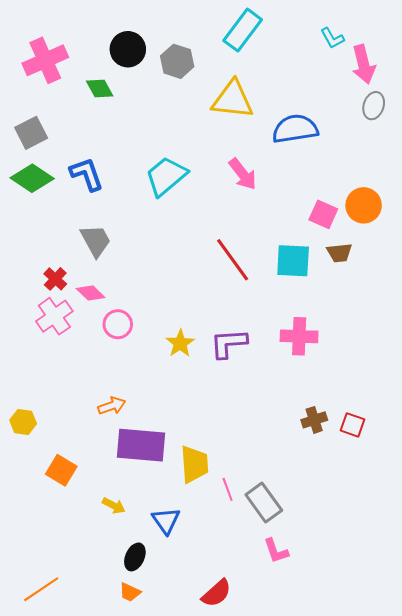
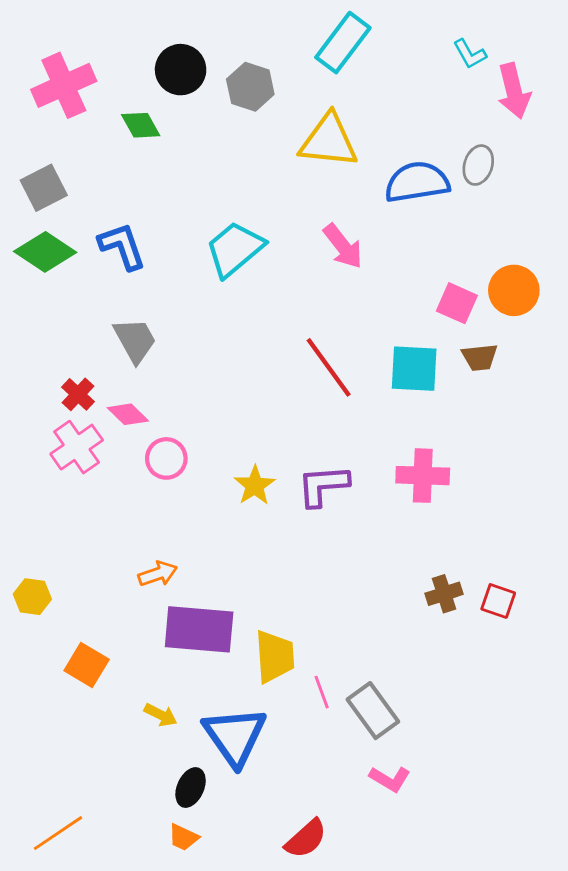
gray ellipse: (374, 106) -> (478, 165), moved
blue triangle: (166, 521) -> (235, 736), size x1.6
pink L-shape: (276, 551) -> (390, 779), turned -40

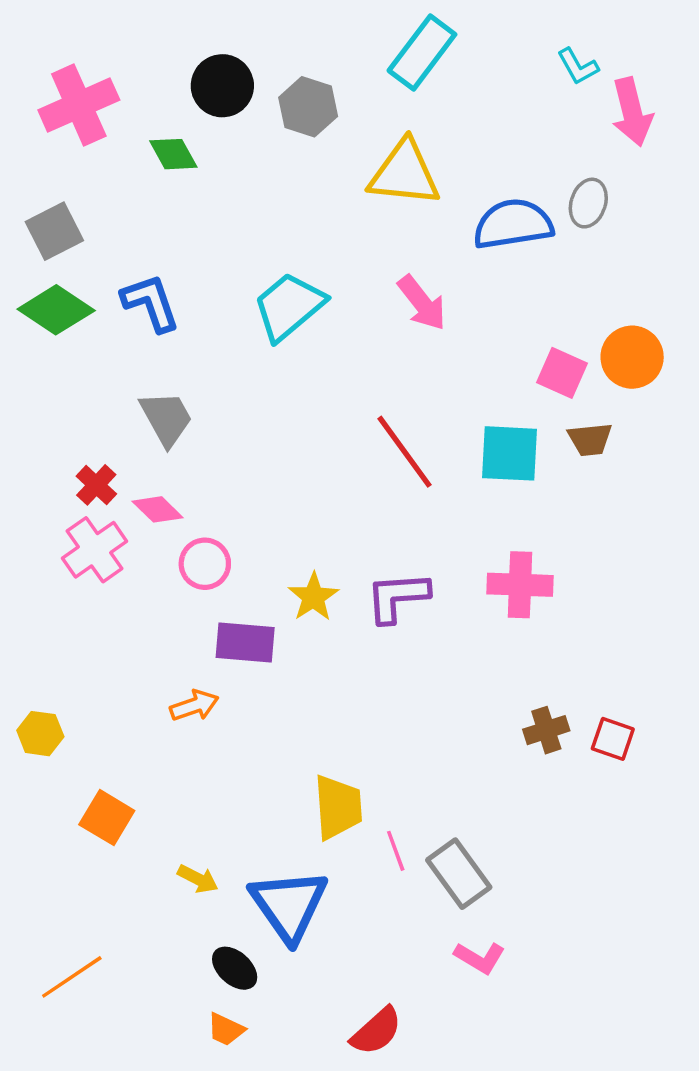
purple rectangle: (199, 629) -> (245, 643), moved, size x0.7
black ellipse: (191, 787) -> (235, 968), turned -72
orange line: (58, 833) -> (72, 977), moved

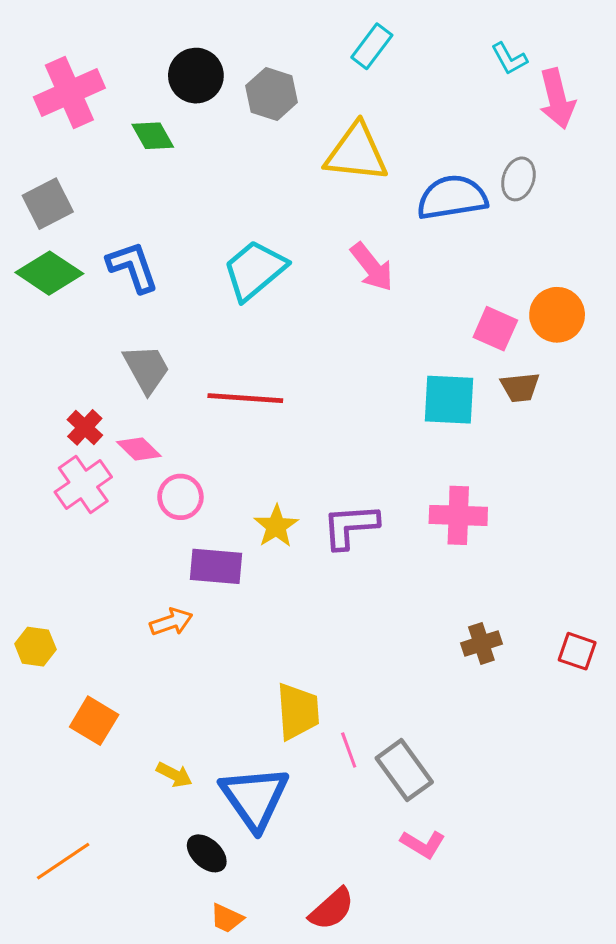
cyan rectangle: (422, 52) -> (372, 46), size x0.7
red line: (404, 452) -> (245, 398), moved, turned -50
red square: (613, 739) -> (577, 651), moved
orange trapezoid: (226, 1029) -> (227, 918), moved

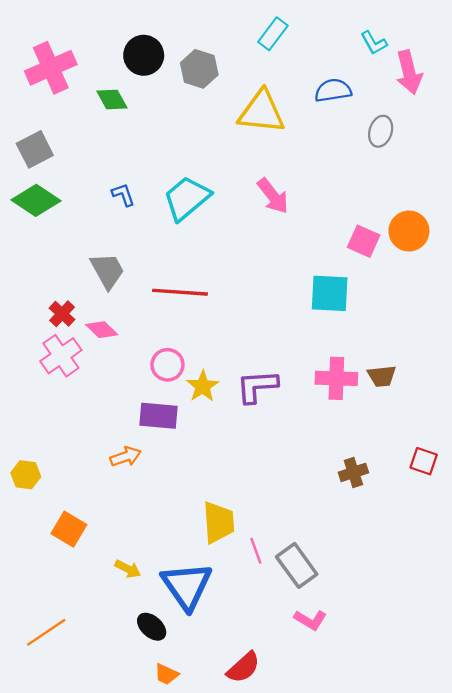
blue semicircle: (452, 197) -> (333, 90), moved, size x0.7
blue L-shape: (133, 267) -> (123, 195), moved, size x0.6
brown trapezoid: (520, 387) -> (382, 376), moved
pink circle: (180, 497) -> (167, 365), moved
red square: (577, 651) -> (424, 461), moved

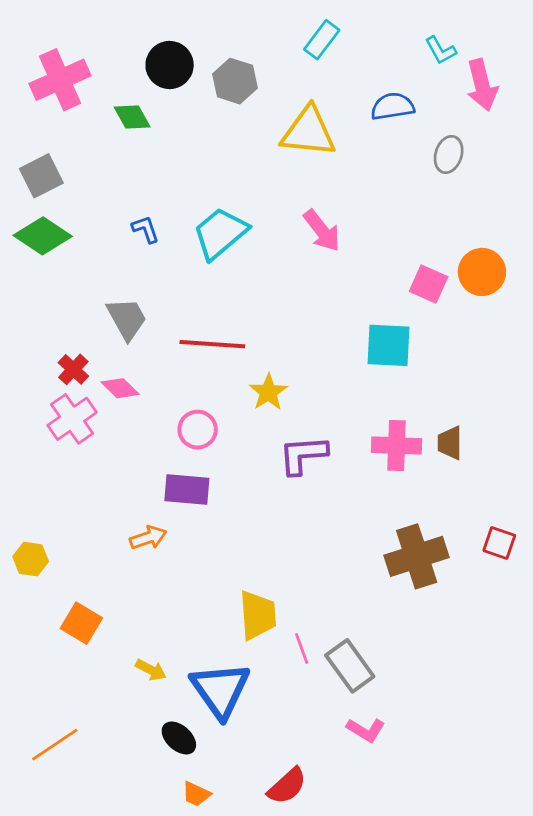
brown trapezoid: (382, 376) -> (450, 443), turned 96
yellow star: (203, 386) -> (268, 392), moved
brown cross: (353, 472) -> (417, 556), size x1.8

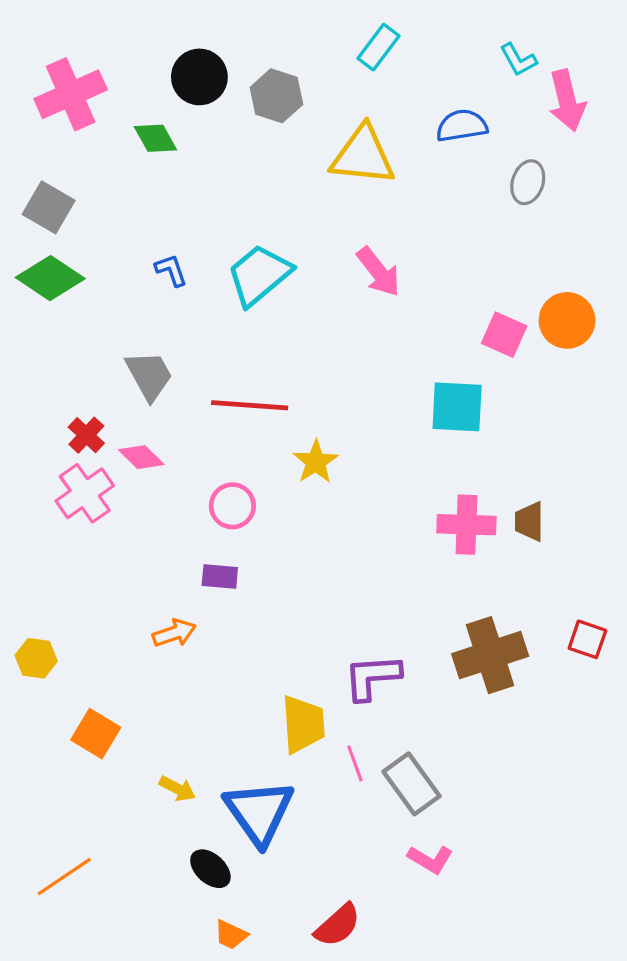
gray square: (41, 176) -> (49, 207), turned -33
purple L-shape: (303, 455) -> (372, 677), moved
purple rectangle: (187, 490) -> (220, 577), size x0.7

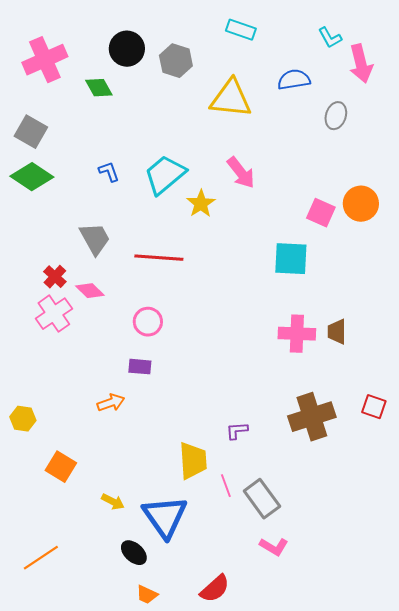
cyan rectangle: (379, 47) -> (241, 30), turned 72
yellow star: (316, 462) -> (201, 204), moved
purple L-shape: (372, 677) -> (237, 431), size x0.6

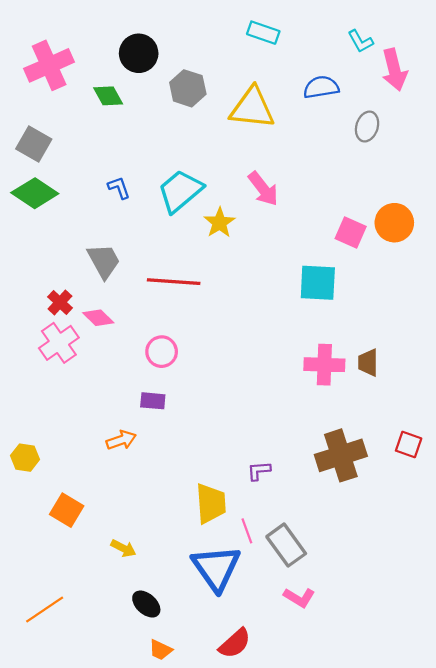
gray hexagon: (176, 61) -> (188, 88), moved
blue triangle: (165, 517) -> (216, 568), moved

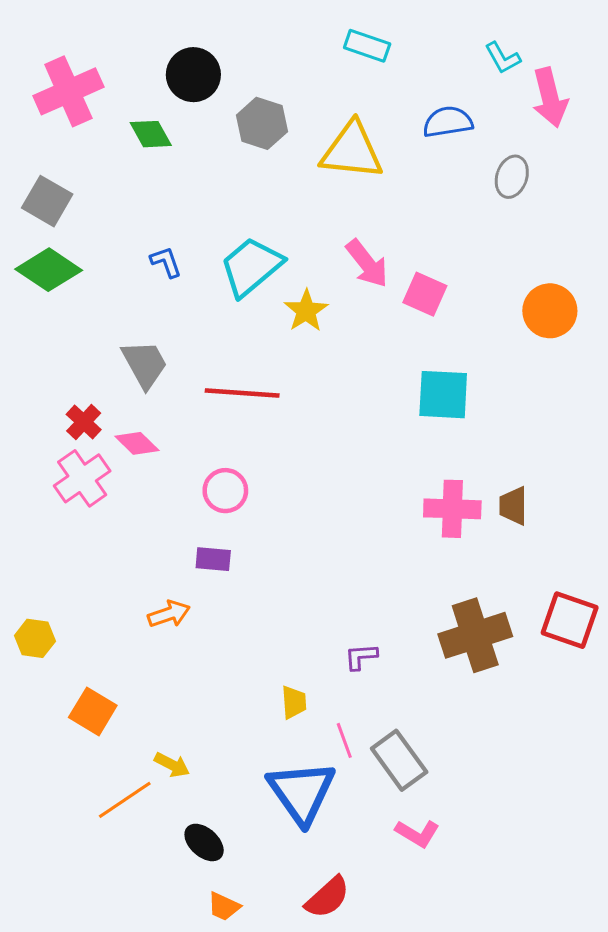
pink square: (351, 233) -> (425, 294), moved
red square: (409, 444) -> (570, 620), size x1.5
yellow trapezoid: (211, 503) -> (294, 702), size x0.6
orange line: (45, 609) -> (125, 800), moved

